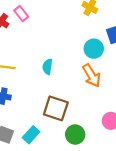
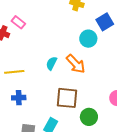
cyan semicircle: (47, 67) -> (52, 63), turned 32
orange arrow: (92, 75) -> (76, 64), moved

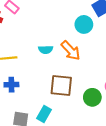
cyan semicircle: (52, 63) -> (46, 50), turned -120
green circle: (89, 117) -> (92, 97), moved

